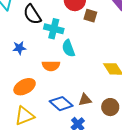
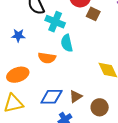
brown triangle: (85, 100) -> (76, 96), turned -32
blue diamond: (61, 104) -> (51, 97), turned -50

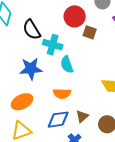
blue star: (18, 35) -> (31, 69), moved, size x1.6
orange semicircle: (47, 58) -> (62, 94), moved

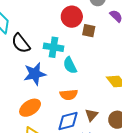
black semicircle: (32, 30) -> (21, 43), moved

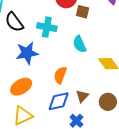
cyan semicircle: (70, 65) -> (80, 44), moved
orange semicircle: (69, 95) -> (60, 75), turned 114

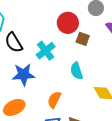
cyan cross: (47, 27) -> (46, 51), turned 36

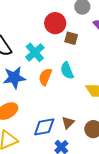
orange semicircle: (54, 100) -> (45, 77), moved

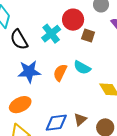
cyan cross: (35, 52) -> (51, 34), moved
cyan semicircle: (67, 71) -> (82, 68), turned -42

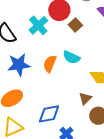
brown square: (88, 36) -> (75, 25), turned 32
brown triangle: (80, 120) -> (85, 99), moved

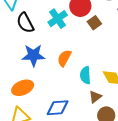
cyan semicircle: (71, 57) -> (85, 75), moved, turned 54

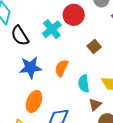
brown square: (94, 23) -> (94, 46), moved
orange ellipse: (23, 88) -> (34, 101), moved, turned -40

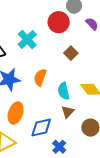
red circle: (74, 15) -> (59, 22), moved
brown triangle: (95, 104) -> (68, 112), moved

